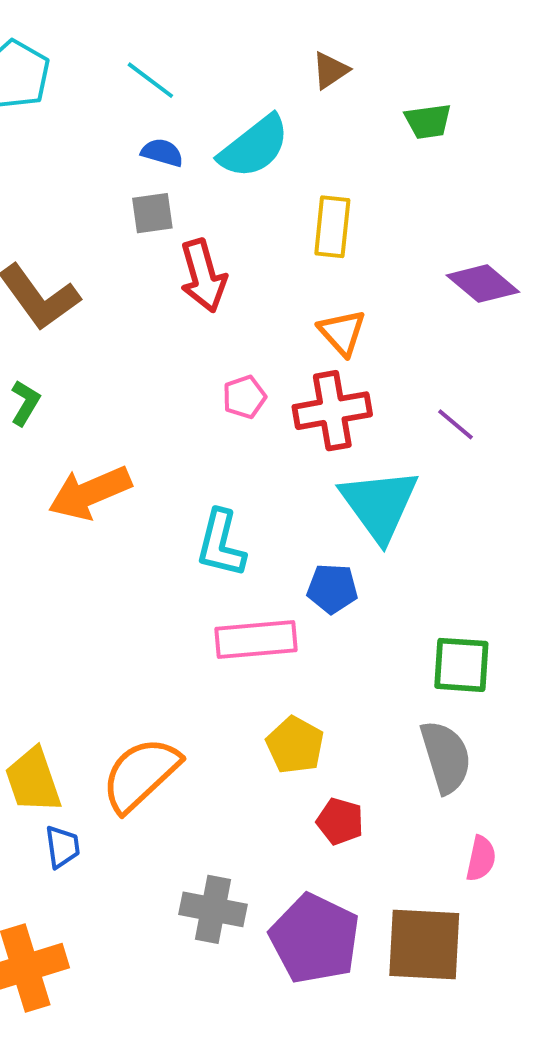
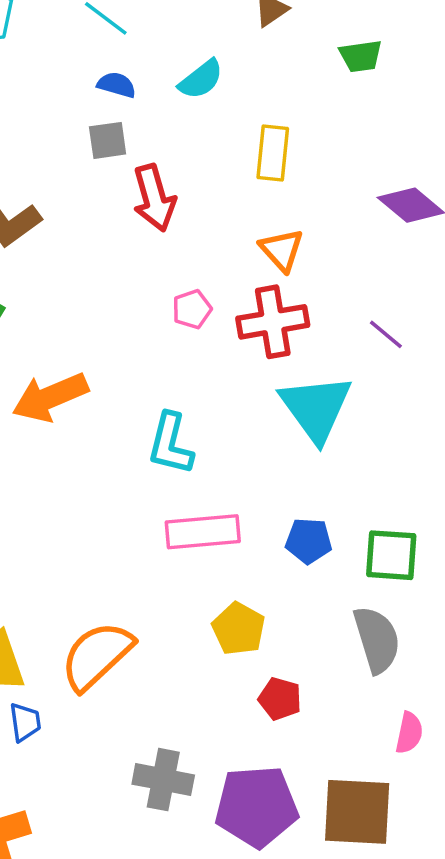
cyan semicircle: (254, 147) -> (201, 79), size x0.7
blue pentagon: (332, 589) -> (309, 541), moved
purple pentagon: (315, 939) -> (257, 806), turned -30

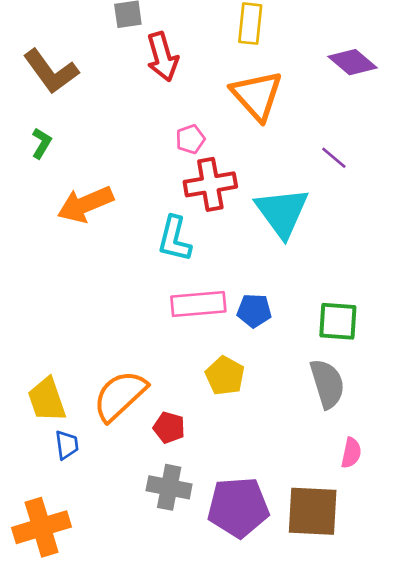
orange triangle: (282, 250) -> (257, 95), size x1.6
red cross: (273, 322) -> (210, 184), moved
blue pentagon: (309, 541) -> (254, 311), moved
red pentagon: (280, 699) -> (169, 428), moved

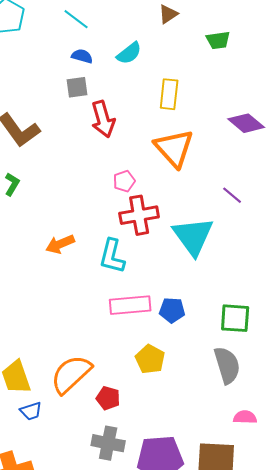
orange arrow: (85, 204) -> (60, 244), moved, size x0.7
blue trapezoid: (67, 445) -> (31, 411), turned 80
pink semicircle: (351, 453) -> (245, 417), turned -100

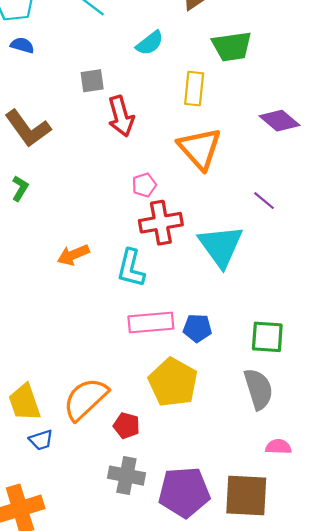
green trapezoid: (218, 40) -> (232, 46), moved, size x1.5
blue semicircle: (82, 56) -> (22, 45), moved
yellow pentagon: (150, 359) -> (173, 382), size x1.5

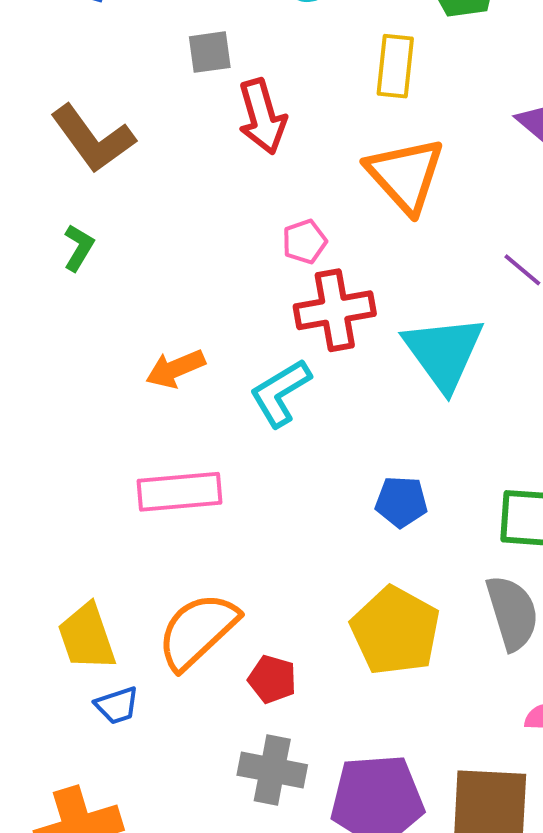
cyan L-shape: (131, 268) -> (280, 393), turned 45
pink rectangle: (151, 322) -> (179, 492), moved
yellow pentagon: (173, 382) -> (395, 631), moved

